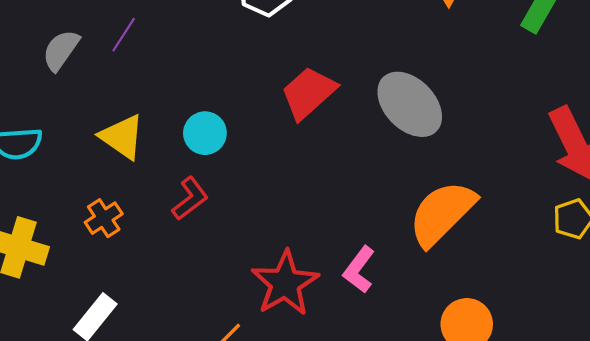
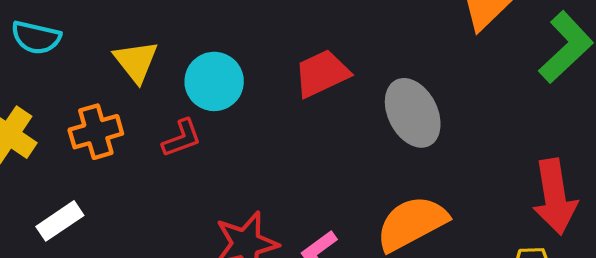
cyan circle: (205, 133) -> (214, 81), size x1.4
orange cross: (104, 218) -> (96, 132), size x1.4

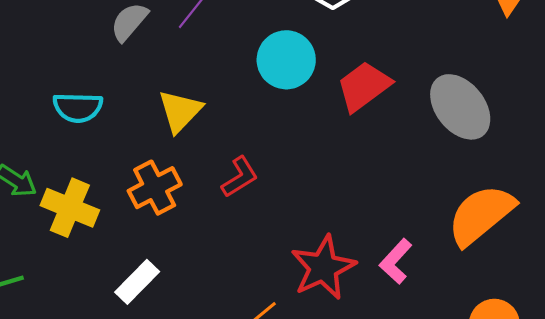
yellow triangle: (136, 61) -> (180, 111), turned 33
cyan circle: (214, 81) -> (286, 60), moved

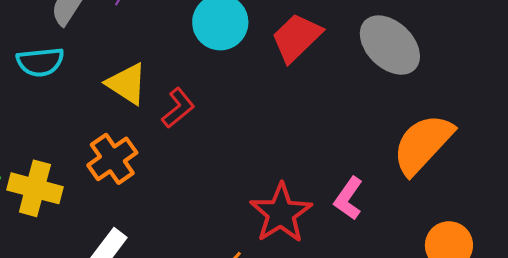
cyan semicircle: (78, 107) -> (40, 62), moved
yellow triangle: (180, 111) -> (127, 84), turned -33
red L-shape: (240, 177) -> (178, 108), moved

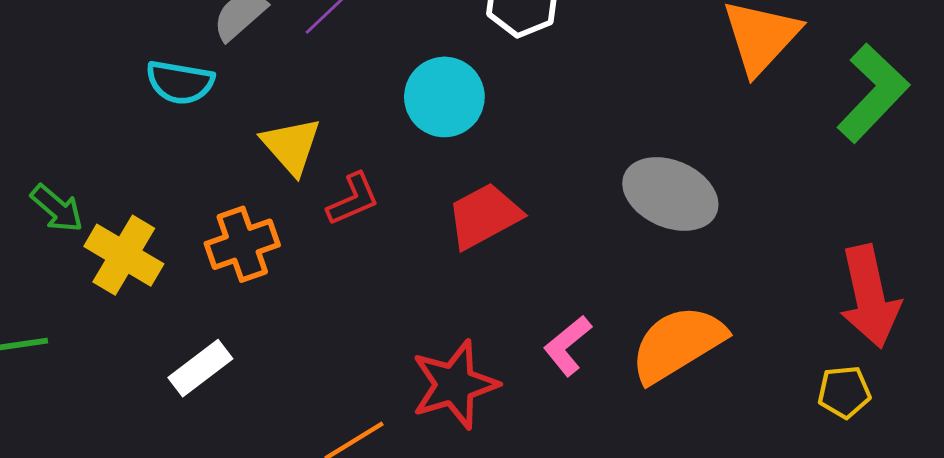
red trapezoid: (297, 38) -> (484, 216), moved
gray ellipse: (390, 45) -> (670, 194), turned -36
pink L-shape: (348, 198) -> (568, 346), moved

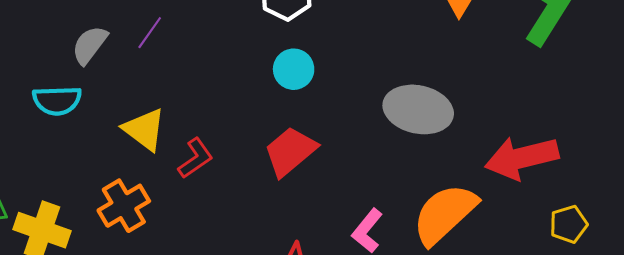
cyan circle: (444, 97) -> (294, 69), moved, size x0.7
red arrow: (870, 297) -> (522, 158), moved, turned 100

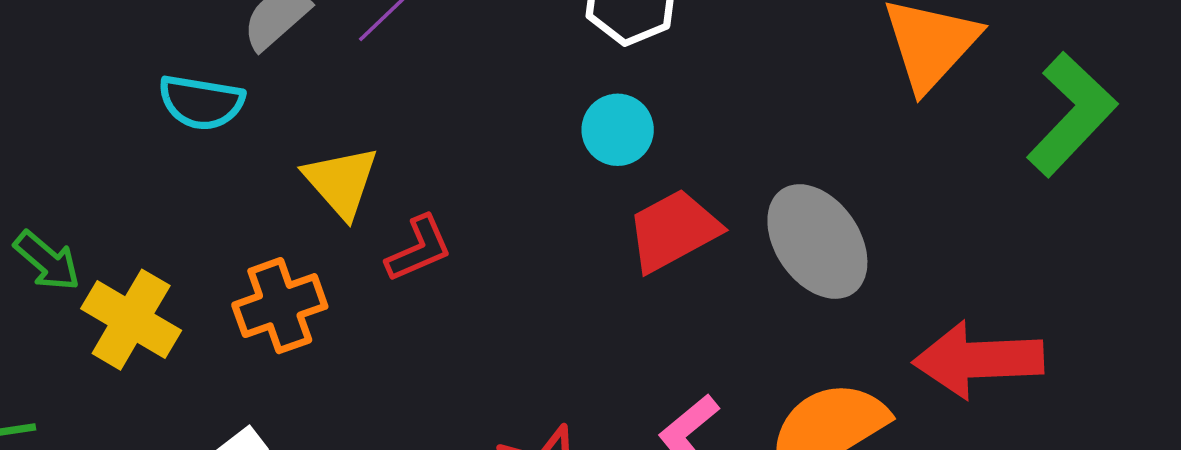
gray ellipse: (418, 109) -> (817, 242), turned 32
red trapezoid: (290, 151) -> (673, 231), moved

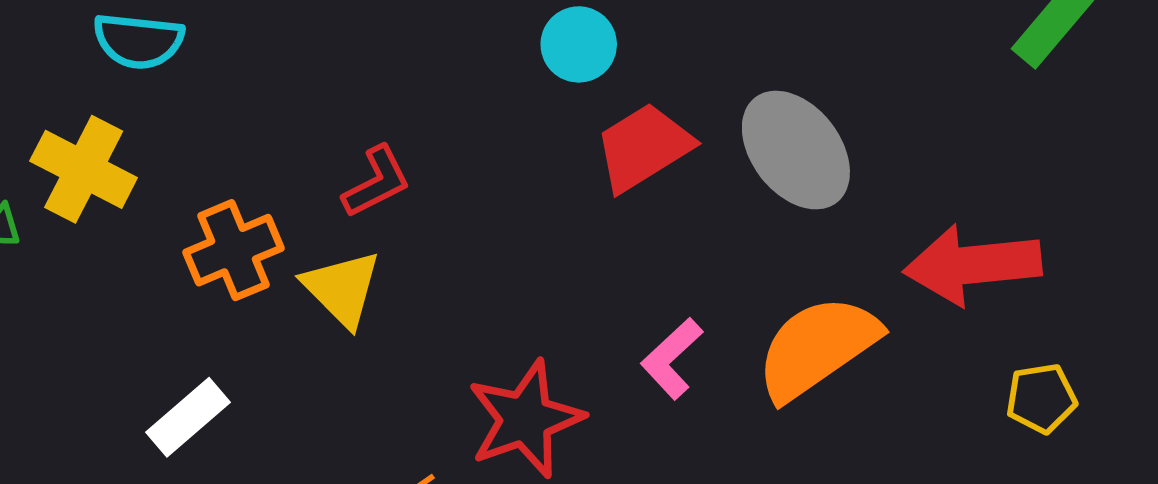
yellow triangle: (341, 182) -> (342, 289), moved
yellow cross: (131, 320) -> (84, 169), moved

